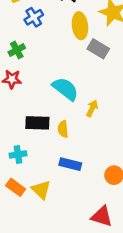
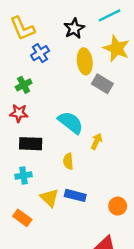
black rectangle: (37, 123) -> (31, 144), moved
cyan cross: (18, 154) -> (24, 175), moved
yellow triangle: (41, 190) -> (49, 198), moved

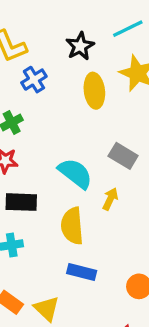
gray rectangle: (102, 84) -> (123, 156), moved
yellow semicircle: (68, 161) -> (72, 226), size x1.6
yellow triangle: (49, 198) -> (47, 309), moved

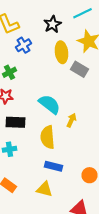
gray rectangle: (123, 156) -> (80, 69), moved
yellow triangle: (47, 309) -> (44, 189), moved, turned -30

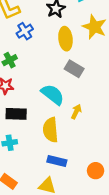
gray rectangle: (80, 69) -> (74, 69), moved

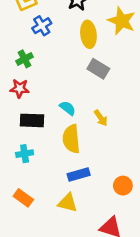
cyan semicircle: (53, 94) -> (68, 108), moved, size x0.6
yellow arrow: (76, 112) -> (101, 118), turned 120
blue rectangle: (57, 161) -> (79, 175), turned -30

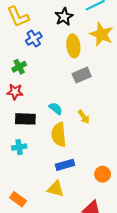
gray rectangle: (98, 69) -> (82, 75), turned -54
orange rectangle: (23, 198) -> (18, 199), moved

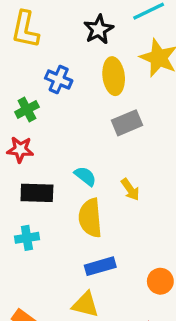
yellow L-shape: (18, 17) -> (25, 29), turned 35
blue cross: (34, 39) -> (59, 79), moved, turned -35

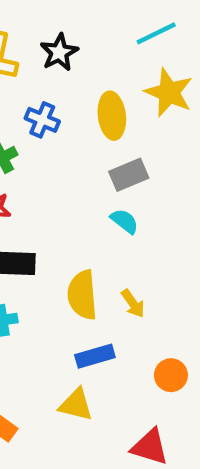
black star: (99, 29) -> (59, 52), moved
cyan semicircle: (85, 176) -> (125, 221), moved
yellow arrow: (130, 190) -> (133, 303), moved

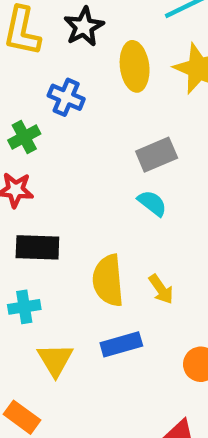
yellow ellipse: (112, 116) -> (135, 66), moved
yellow triangle: (76, 405) -> (55, 360), moved, turned 45

